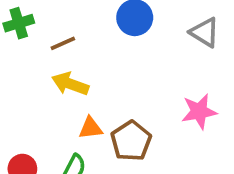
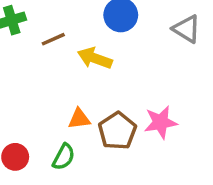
yellow arrow: (70, 84) -> (95, 58), moved
pink star: (199, 112) -> (161, 122), moved

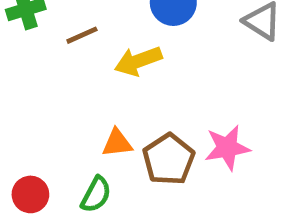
yellow arrow: (95, 58) -> (138, 61), turned -40

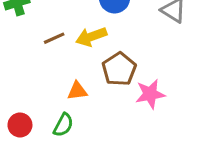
brown line: (82, 35) -> (54, 38), moved
brown pentagon: (169, 159) -> (119, 69), moved

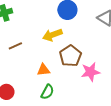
brown line: (54, 38) -> (15, 46), moved
green semicircle: (63, 125) -> (47, 92), moved

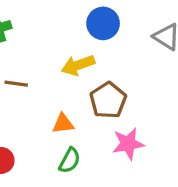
brown line: (15, 46) -> (16, 84), turned 32
pink star: (90, 72) -> (128, 144), moved

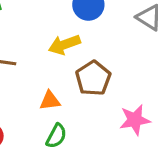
pink star: (128, 144) -> (135, 120), moved

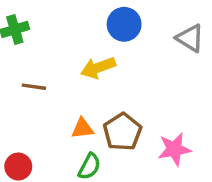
brown pentagon: (93, 78) -> (122, 132), moved

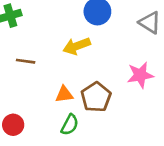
pink star: (174, 149) -> (140, 75), moved

